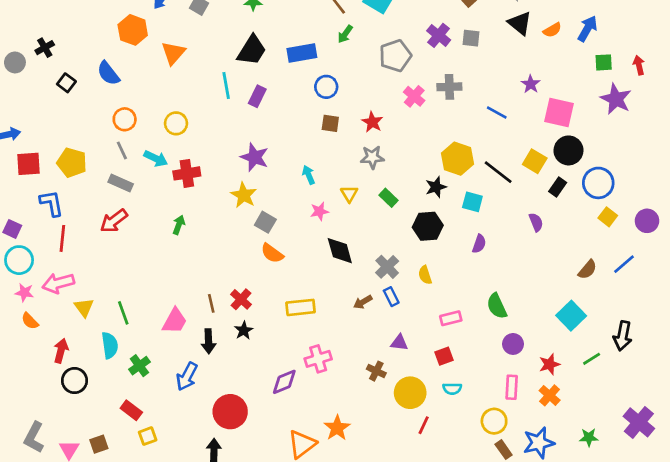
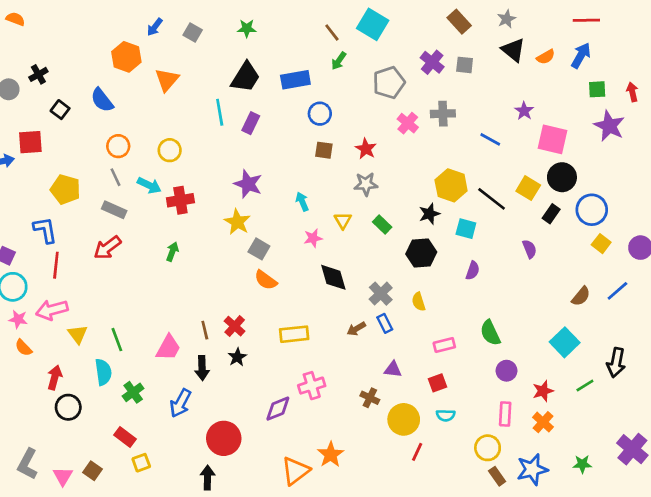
red square: (28, 164) -> (30, 142), moved
brown square: (99, 444) -> (93, 471), turned -36

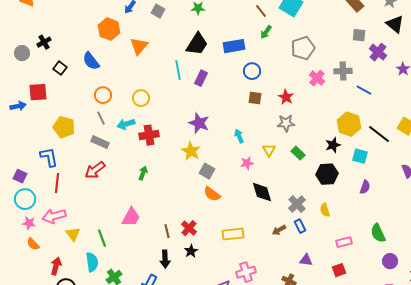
purple cross: (432, 62) -> (378, 52), moved
blue line: (490, 139) -> (364, 90), moved
cyan arrow: (149, 185) -> (126, 124), turned 138
pink trapezoid: (168, 348) -> (131, 217), moved

